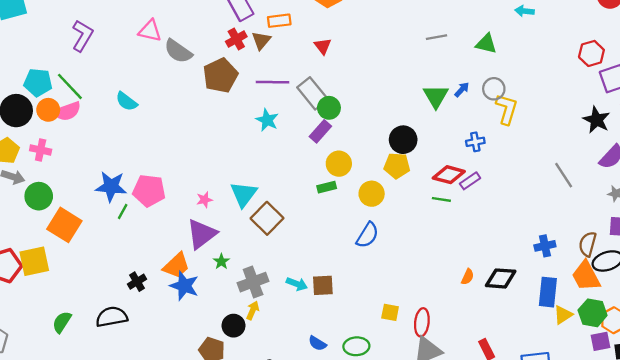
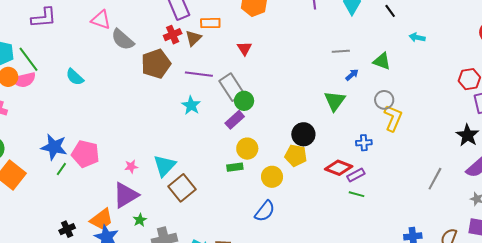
purple L-shape: (82, 36) -> (44, 18), turned 48
blue arrow: (462, 90) -> (352, 75), moved
gray line: (564, 175) -> (435, 179), turned 55
green line: (441, 199) -> (357, 194), moved

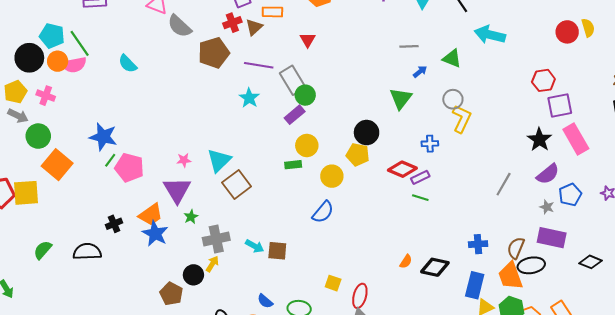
cyan arrow: (417, 37) -> (490, 35), size x1.8
pink pentagon: (85, 154) -> (129, 168), moved
purple triangle: (126, 195) -> (177, 190), turned -32

